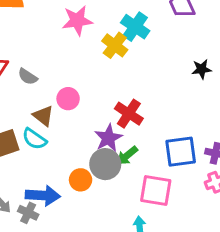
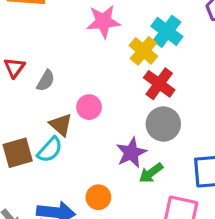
gray semicircle: (28, 77) -> (46, 81), turned -96
red cross: (129, 114) -> (159, 84), moved
cyan semicircle: (34, 139) -> (50, 150), turned -85
gray circle: (105, 164) -> (163, 124), moved

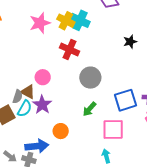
yellow cross: (143, 51) -> (66, 21), moved
gray semicircle: (46, 81) -> (17, 97), moved
red cross: (159, 84) -> (70, 50), moved
purple star: (131, 153) -> (42, 105), moved

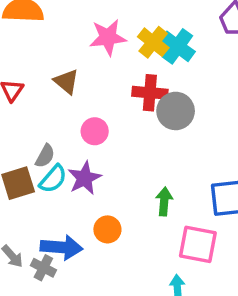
red cross: (70, 50) -> (150, 93), turned -30
gray circle: (90, 78) -> (176, 111), moved
brown triangle: (28, 92) -> (66, 82), moved
green arrow: (89, 109) -> (164, 201), turned 133

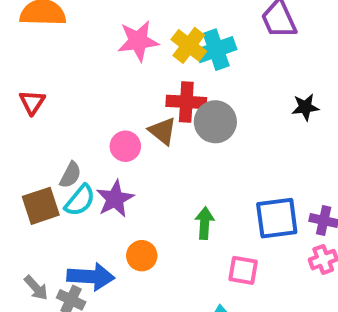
cyan cross: (178, 46) -> (216, 50), turned 36
brown triangle: (66, 82) -> (163, 131), moved
pink square: (198, 244) -> (243, 270), size x0.7

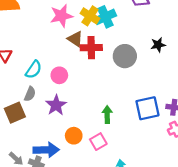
gray circle: (215, 122) -> (125, 56), moved
brown triangle: (163, 131) -> (75, 39), moved
cyan semicircle: (80, 200) -> (34, 70), moved
pink square: (243, 270) -> (98, 142), moved, turned -35

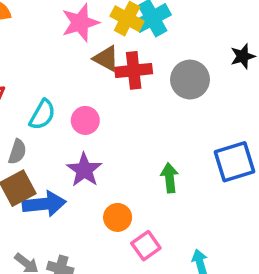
gray semicircle: (30, 94) -> (17, 152), moved
pink square: (98, 142) -> (146, 246), moved
blue arrow: (46, 150) -> (44, 204), moved

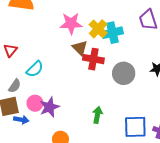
pink circle: (85, 120) -> (35, 103), moved
green arrow: (170, 178) -> (97, 115), moved
blue arrow: (44, 204) -> (21, 120), size x0.6

